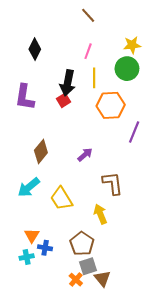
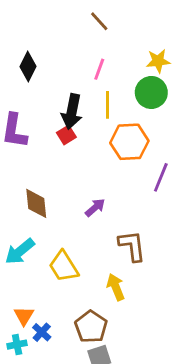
brown diamond: (41, 152) -> (36, 203), turned -45
blue cross: (45, 248) -> (42, 332), turned 32

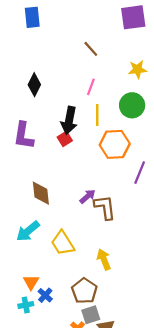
yellow star: (158, 61) -> (137, 69), moved
brown L-shape: (132, 246) -> (105, 207), moved

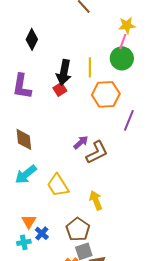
pink line: (91, 87) -> (123, 41), moved
brown diamond: (41, 193) -> (24, 139), moved
brown L-shape: (105, 207) -> (97, 152), turned 70

